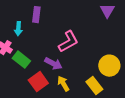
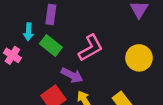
green rectangle: (21, 60) -> (51, 45), moved
yellow circle: (109, 66) -> (139, 58), moved

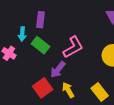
purple arrow: (72, 75) -> (58, 70), turned 102

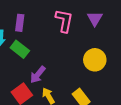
pink L-shape: (73, 47) -> (64, 21), moved, turned -50

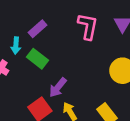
purple rectangle: (20, 23) -> (37, 29), turned 42

